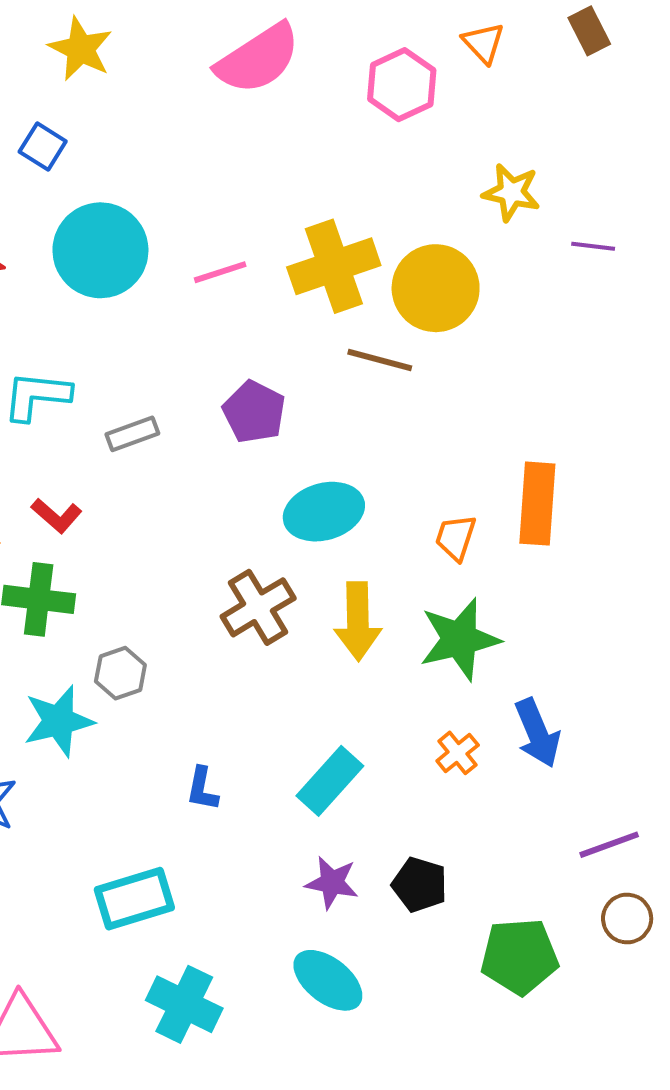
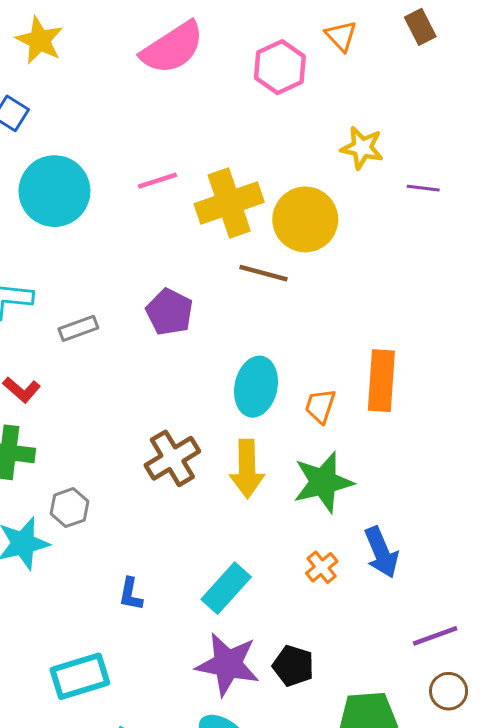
pink line: (220, 272) -> (157, 181), moved
cyan ellipse: (324, 512) -> (256, 387), moved, turned -62
purple star: (332, 883) -> (228, 664), size x1.6

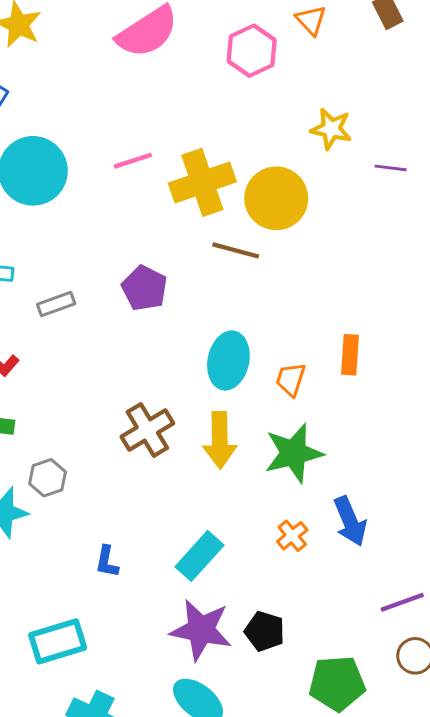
orange rectangle: (381, 381) -> (350, 355), size x0.7

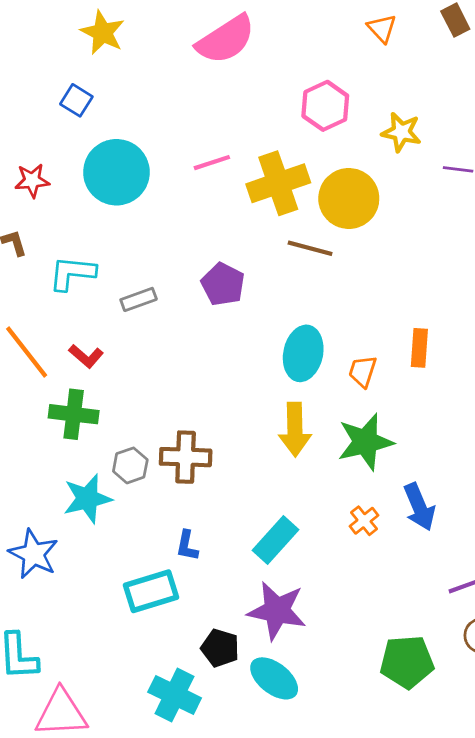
pink hexagon: (252, 51) -> (325, 106), moved
brown cross: (147, 430) -> (186, 457), moved, turned 33
black pentagon: (265, 631) -> (220, 648), moved
cyan rectangle: (58, 641) -> (151, 591), moved

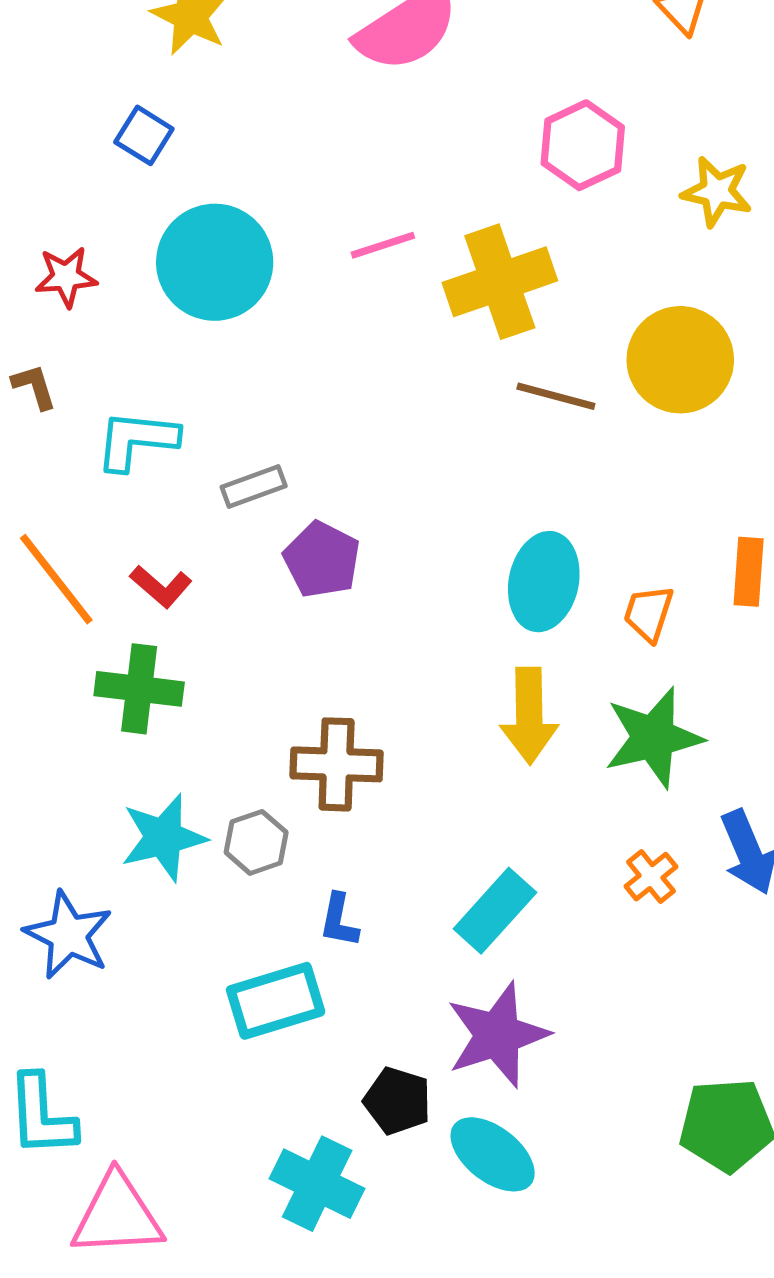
yellow circle: (349, 198) -> (680, 360), moved
purple pentagon: (223, 284) -> (322, 560), moved
gray hexagon: (130, 465) -> (256, 842), moved
purple star: (277, 611) -> (497, 1035), turned -30

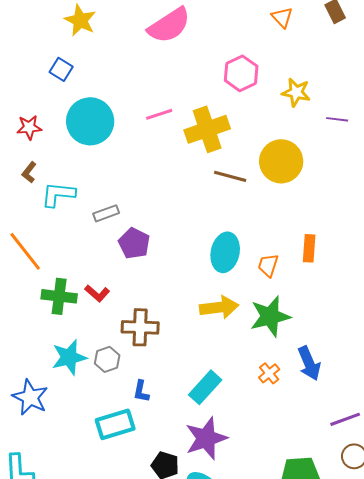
brown L-shape: (34, 387) -> (29, 172), moved, turned -125
red L-shape: (161, 586) -> (97, 293), moved
yellow arrow: (529, 716) -> (219, 307), turned -96

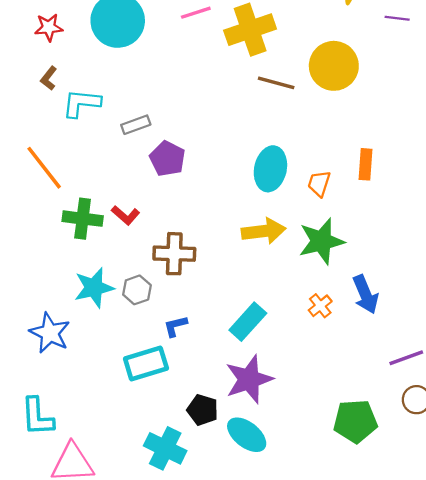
blue L-shape: (141, 391) -> (175, 326), turned 65

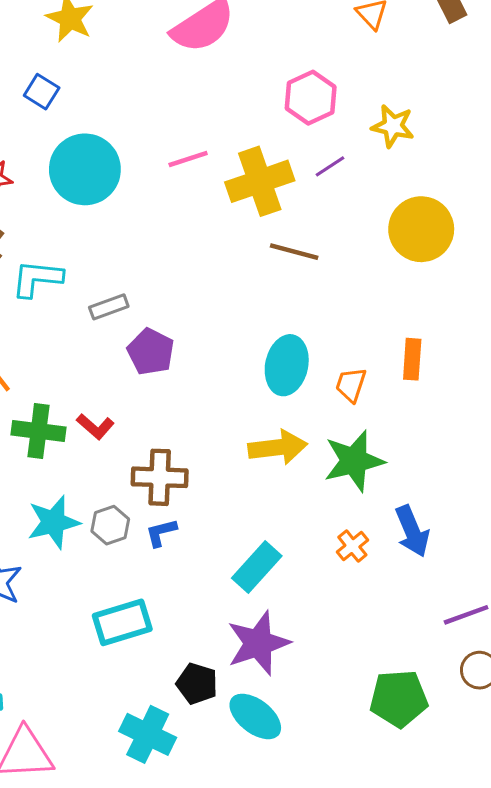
purple line: (397, 18) -> (330, 166), moved, turned -40
yellow circle: (334, 66) -> (421, 229), moved
blue L-shape: (175, 326) -> (161, 533), moved

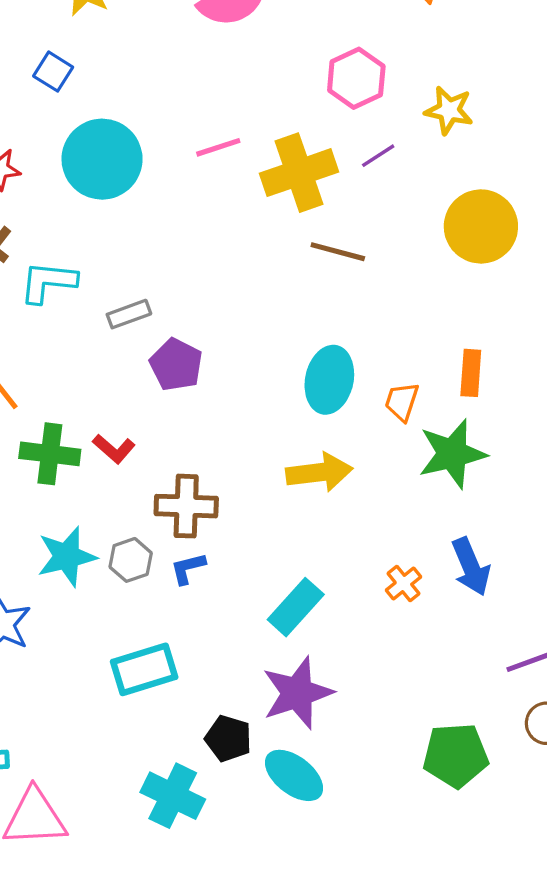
green star: (354, 461) -> (452, 454), moved

